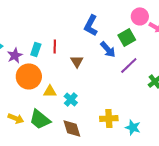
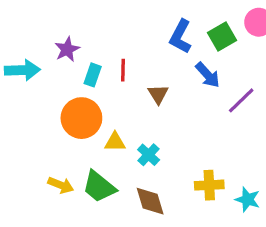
green square: (127, 37) -> (222, 37), moved
purple star: (15, 55) -> (67, 49), moved

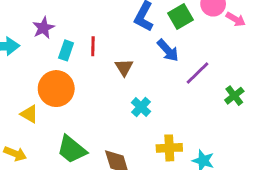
yellow triangle: (115, 142) -> (29, 114), moved, turned 30
cyan cross: (149, 155) -> (141, 107), moved
yellow arrow: (61, 185) -> (15, 154), moved

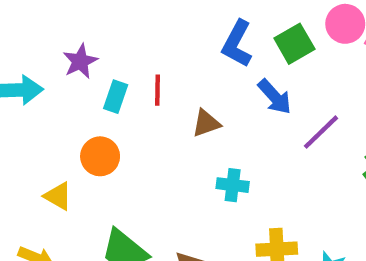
brown triangle: (124, 67) -> (206, 123), turned 42
orange circle: (56, 89) -> (100, 156), size x0.7
cyan cross: (141, 107) -> (233, 185), turned -36

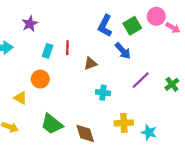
purple star: (80, 61) -> (30, 24), moved
purple line: (321, 132) -> (141, 80), moved

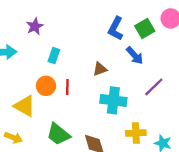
red line: (67, 48) -> (67, 87), moved
cyan cross: (103, 93) -> (113, 100), size x1.6
yellow triangle: (20, 98) -> (25, 106), size x1.5

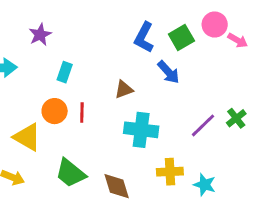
purple line: (154, 87) -> (203, 125), moved

